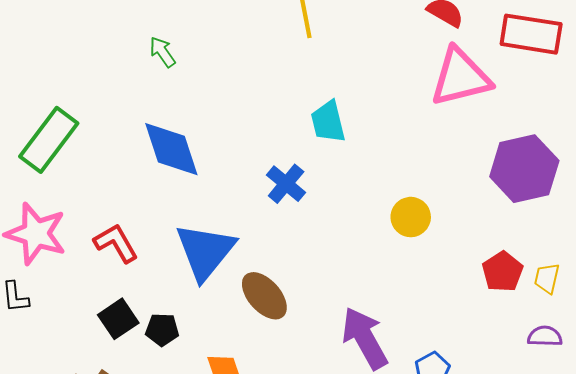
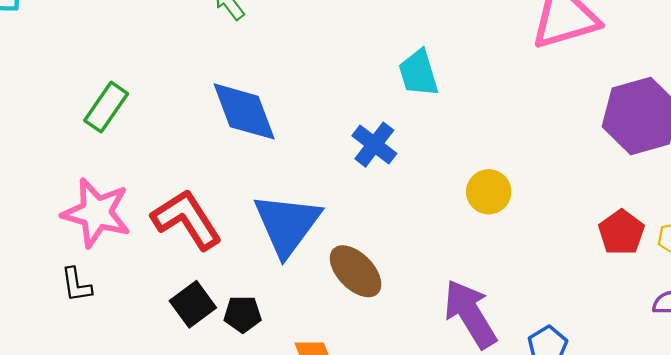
green rectangle: (49, 140) -> (106, 107), size x0.7
yellow circle: (411, 217) -> (489, 192), moved
red L-shape: (116, 243) -> (187, 219), size x1.4

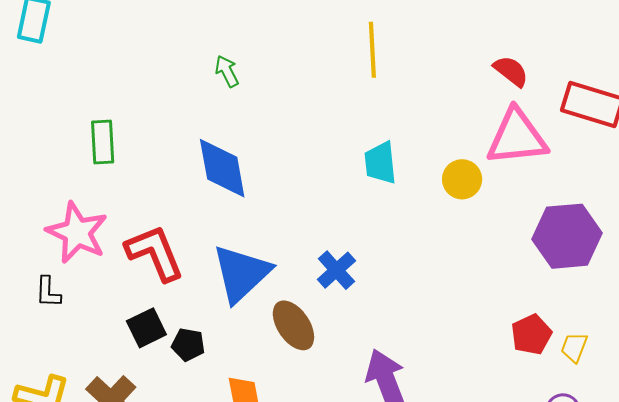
green rectangle: (106, 107) -> (103, 142), turned -48
blue cross: (374, 145) -> (336, 270), moved
yellow circle: (489, 192) -> (462, 179), moved

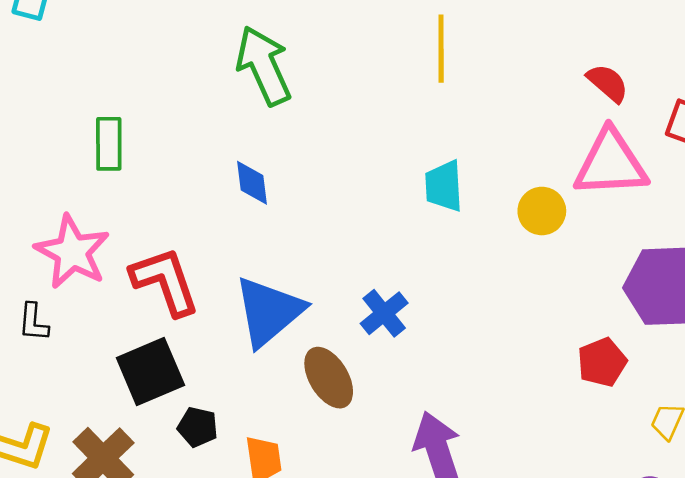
green arrow: (227, 71) -> (264, 66), size x2.0
blue diamond: (222, 168) -> (252, 183), size x0.6
black square: (146, 328) -> (150, 372), size x1.4
red pentagon: (531, 335) -> (602, 362), moved
black pentagon: (188, 345) -> (198, 427), moved

